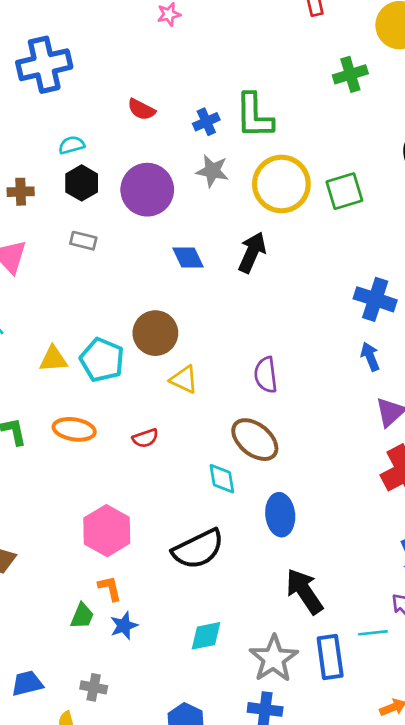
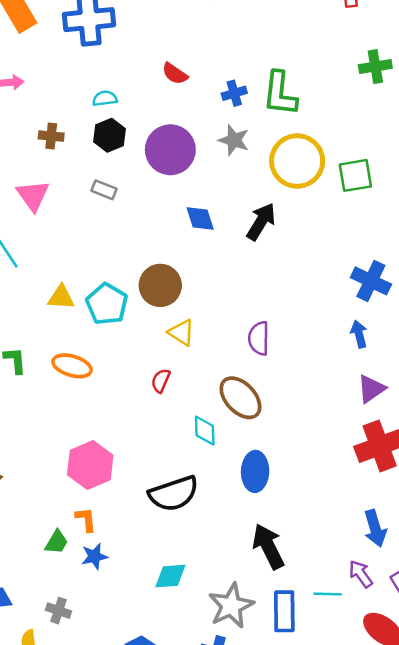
red semicircle: (145, 438) -> (161, 381), moved, turned 125

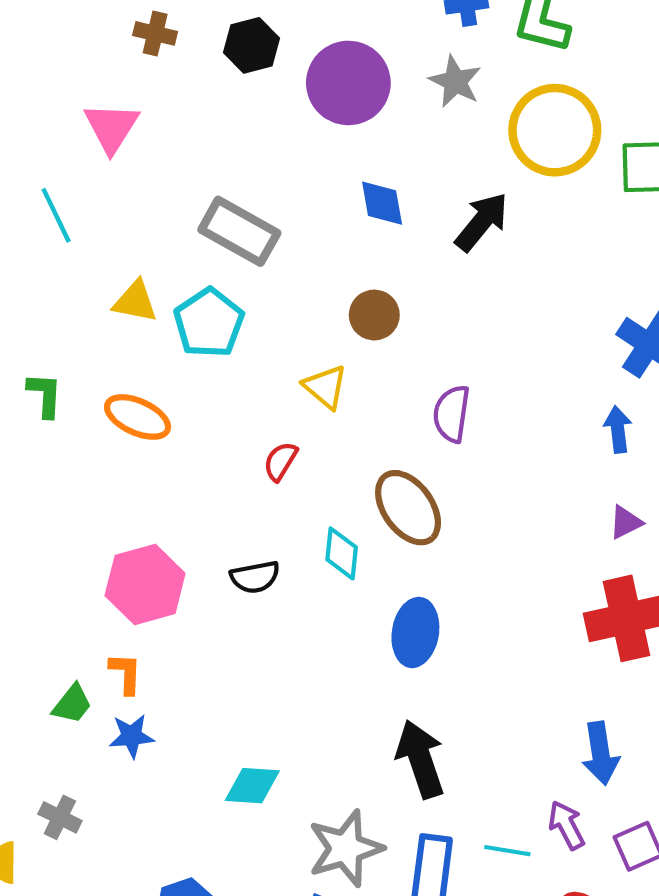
gray rectangle: (104, 190) -> (239, 231), moved, size x1.8
brown circle: (160, 285) -> (374, 315), moved, size x0.7
purple triangle: (371, 389) -> (626, 522), size x0.7
black semicircle: (174, 494) -> (255, 577), moved, size x0.6

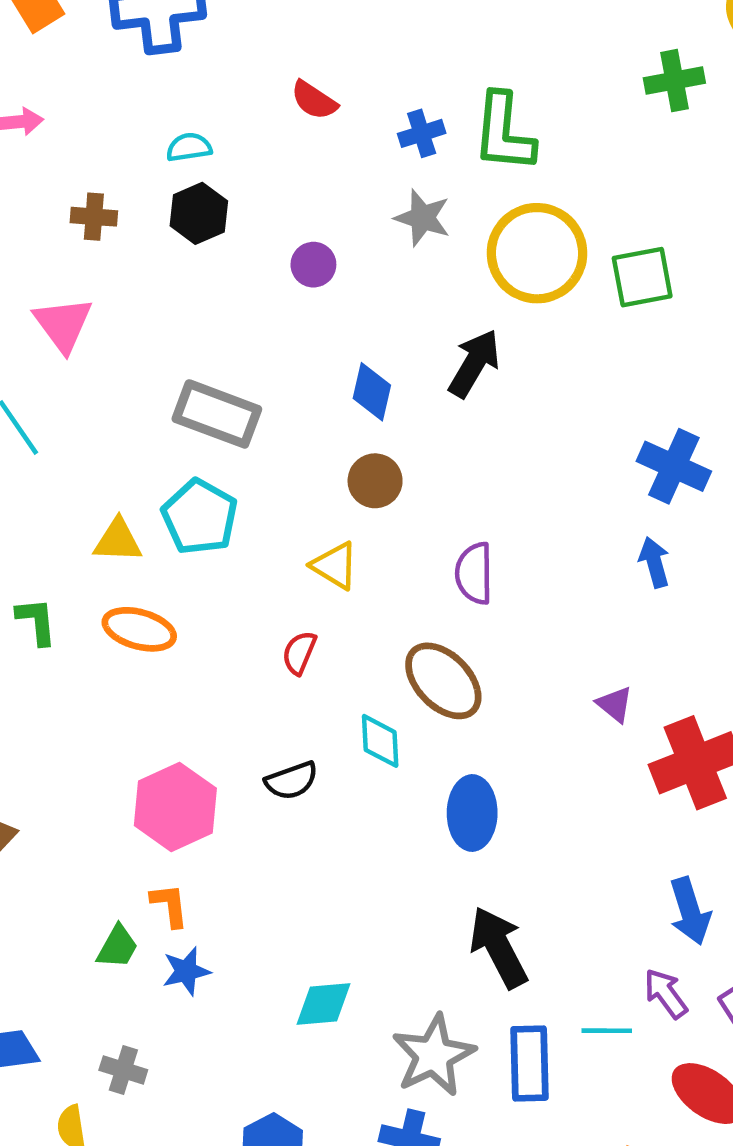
purple circle: (348, 83) -> (313, 265), moved, size x0.5
blue diamond: (382, 203) -> (372, 392), moved, turned 32
yellow triangle: (135, 301) -> (118, 541), moved
purple triangle: (626, 522) -> (615, 704), moved, turned -45

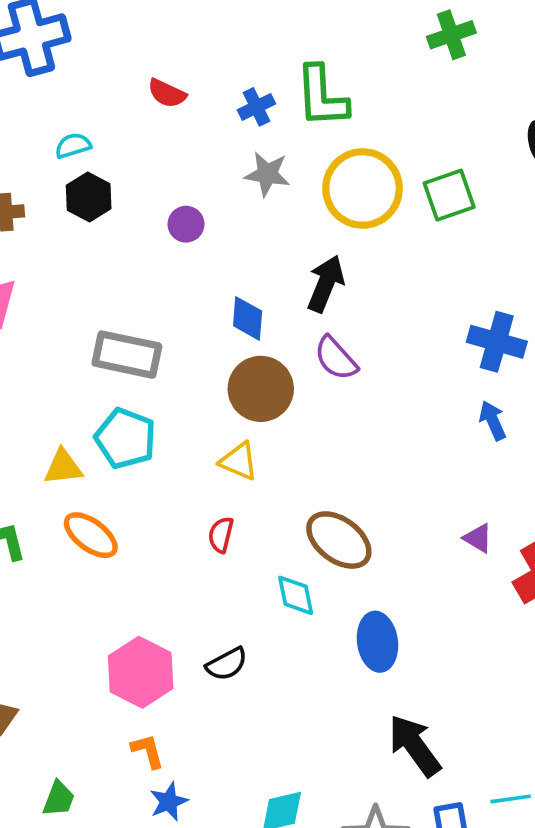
brown circle: (375, 481) -> (261, 389), size x1.5
purple semicircle: (474, 573) -> (336, 358), moved, turned -33
orange ellipse: (139, 629) -> (91, 535), turned 30
black semicircle: (291, 781) -> (227, 664), moved
green trapezoid: (117, 947) -> (59, 799), moved

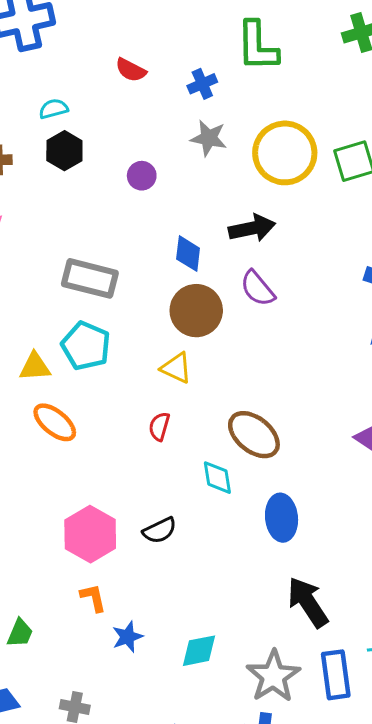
green L-shape: (322, 96) -> (257, 46), moved
black arrow: (326, 284) -> (252, 228), turned 54
blue star: (169, 802) -> (127, 637), moved

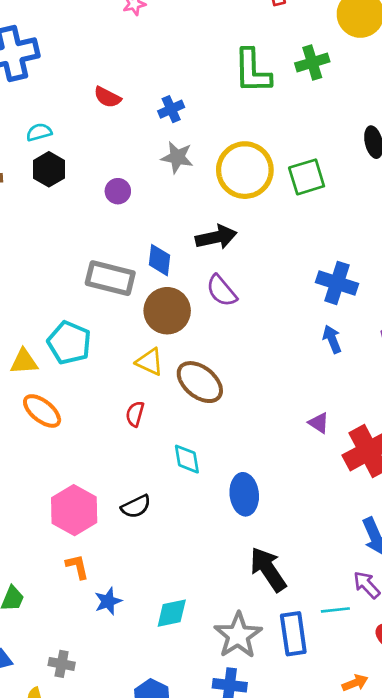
green L-shape: (257, 46) -> (252, 71), moved
gray rectangle: (90, 278) -> (110, 278), moved
brown ellipse: (254, 435) -> (200, 382), moved

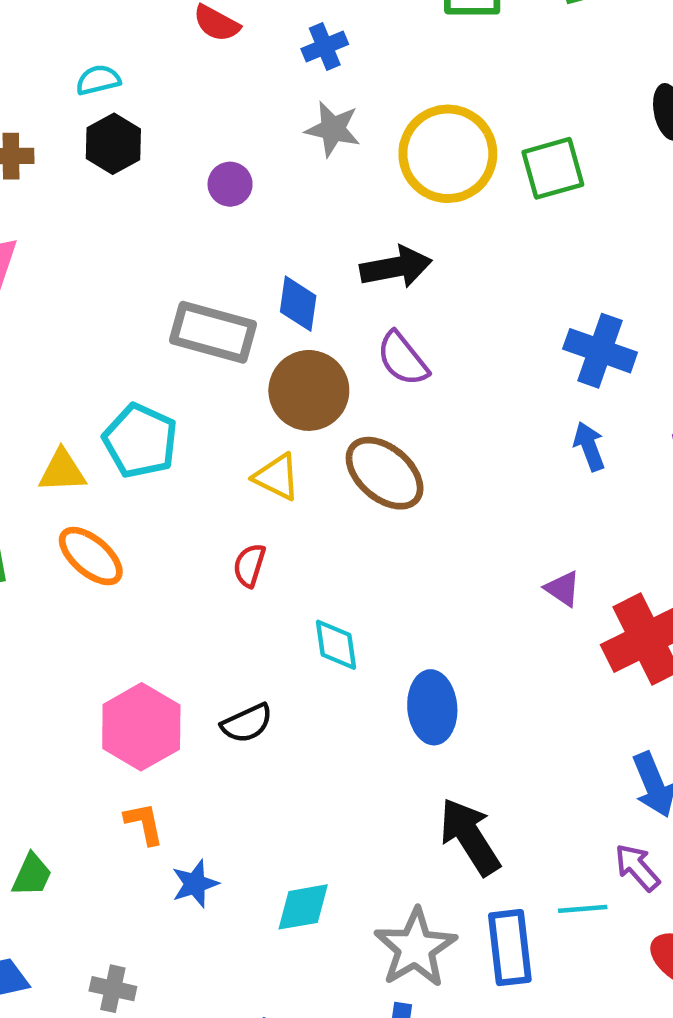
brown ellipse: (200, 382) -> (385, 473), moved

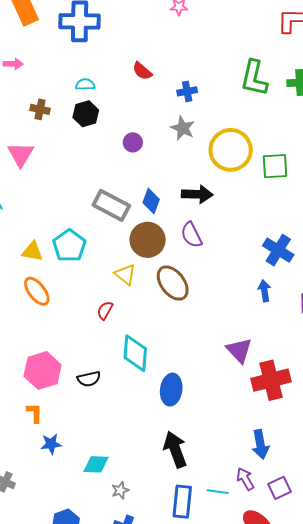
purple triangle: (563, 589) -> (239, 350), size x1.6
cyan diamond: (336, 645) -> (135, 353), size x1.5
gray star: (415, 948) -> (120, 490), moved, size x0.5

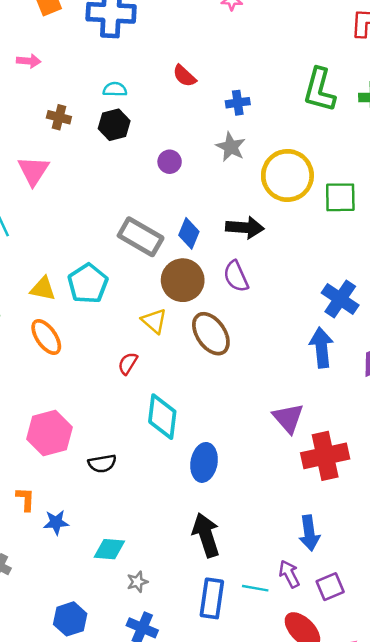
blue arrow: (264, 291) -> (321, 348), size x1.5
black semicircle: (89, 379) -> (102, 463), moved
orange L-shape: (35, 413) -> (25, 499), moved

